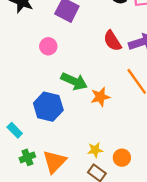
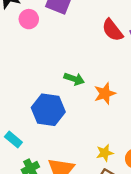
pink circle: (48, 46) -> (29, 19), moved
green arrow: (74, 81) -> (74, 79), size x0.7

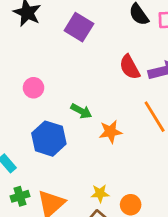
pink circle: (29, 19) -> (34, 88), moved

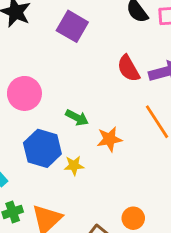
pink circle: (34, 88) -> (24, 93), size x1.5
yellow star: (100, 193) -> (74, 165), moved

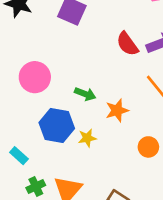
orange circle: (133, 218) -> (148, 147), moved

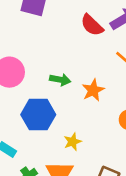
yellow star: (87, 138) -> (73, 142), moved

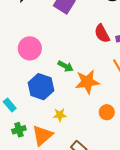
orange star: (93, 90) -> (87, 82), size x1.4

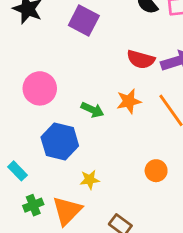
red semicircle: (102, 34) -> (141, 59), turned -42
orange star: (87, 82) -> (129, 101), moved, size x0.7

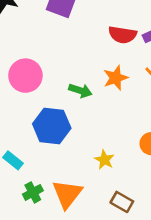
yellow star: (90, 180) -> (104, 160), moved, turned -30

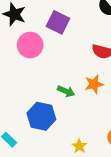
pink circle: (25, 76) -> (30, 45), moved

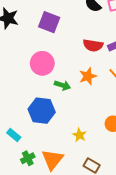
pink circle: (30, 45) -> (42, 63), moved

